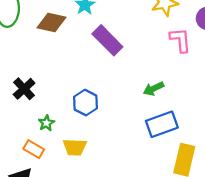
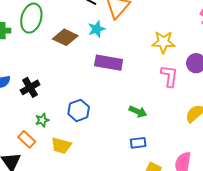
purple rectangle: (107, 40) -> (109, 63), turned -48
green arrow: (154, 89) -> (138, 112), turned -144
blue rectangle: (162, 124) -> (138, 143), size x0.6

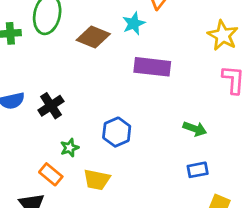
yellow star: (163, 42) -> (223, 35), turned 30

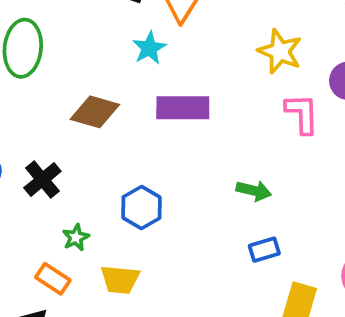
brown diamond: (93, 37) -> (95, 112), moved

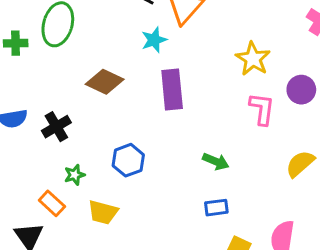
purple rectangle: (183, 108) -> (172, 90), turned 75

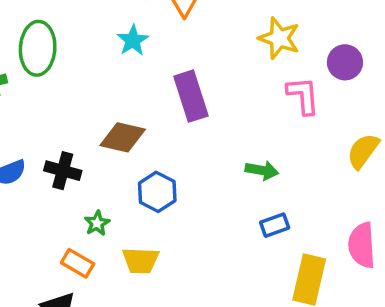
cyan star: (154, 40) -> (133, 40), moved
brown diamond: (105, 82) -> (123, 137), moved
black cross: (56, 127) -> (63, 171), turned -32

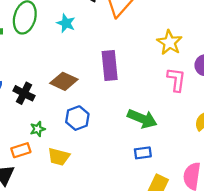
cyan star: (133, 40) -> (66, 23), moved, turned -30
green arrow: (262, 170) -> (142, 119), size x1.5
orange rectangle: (78, 263) -> (21, 150), turned -60

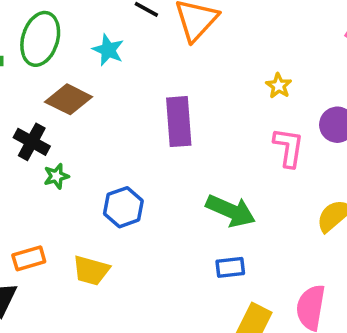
yellow star: (169, 42) -> (279, 86), size x0.6
brown diamond: (64, 81) -> (69, 99), moved
black cross: (24, 93) -> (32, 142), moved
green star: (38, 129) -> (56, 176), moved

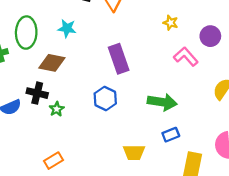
pink L-shape: (289, 147) -> (186, 57), turned -35
blue hexagon: (123, 207) -> (105, 98), moved
yellow trapezoid: (91, 270) -> (134, 152), moved

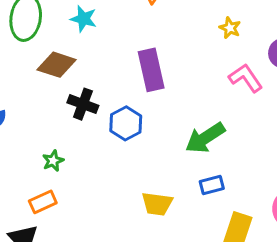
black cross: (37, 93) -> (83, 104), moved
green arrow: (162, 102) -> (205, 138), turned 132
green star: (57, 109) -> (53, 161), moved

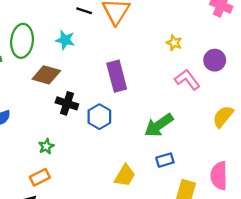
yellow trapezoid: (157, 204) -> (125, 176), turned -65

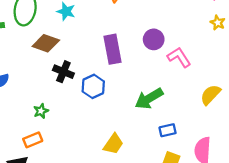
yellow star: (174, 43) -> (218, 23), moved
purple circle: (215, 60) -> (154, 39), moved
blue rectangle: (165, 160) -> (168, 130), moved

